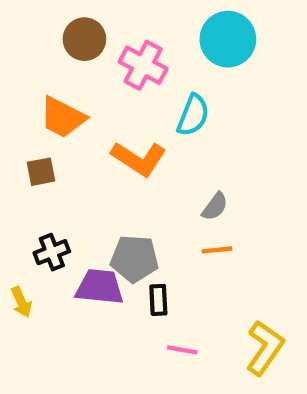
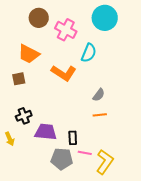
gray pentagon: (134, 259) -> (62, 159), moved
yellow L-shape: (265, 348) -> (105, 162), moved
pink line: (182, 350) -> (85, 153), moved

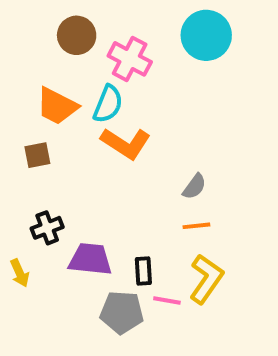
cyan semicircle: (89, 53) -> (108, 104), moved
yellow L-shape: (105, 162) -> (206, 279), moved

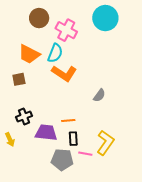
orange line: (196, 226) -> (68, 120), moved

